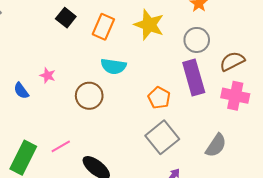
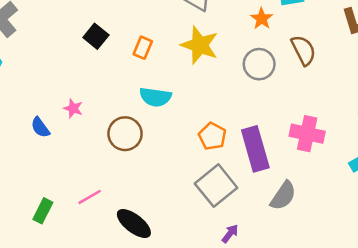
orange rectangle: (103, 27) -> (143, 48), size x0.7
brown semicircle: (232, 61) -> (303, 50), moved, turned 90
purple rectangle: (194, 77) -> (255, 149), moved
green rectangle: (23, 158) -> (43, 211), size x0.6

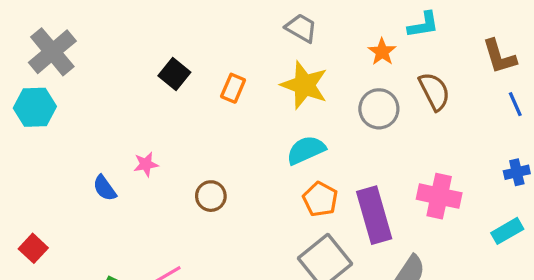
cyan semicircle: (155, 97) -> (306, 150), moved, turned 148
pink star: (73, 108) -> (146, 164), turned -30
brown circle: (125, 134) -> (211, 196), size x0.7

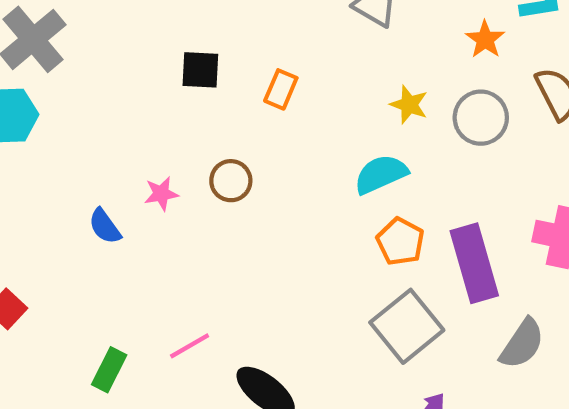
black square: (174, 74) -> (200, 70), turned -36
yellow star: (304, 85) -> (409, 105), moved, size x0.6
brown circle: (211, 196) -> (231, 181), moved

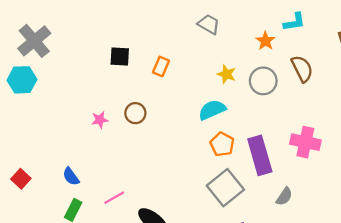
blue semicircle: (105, 226) -> (71, 177), moved
gray semicircle: (522, 344) -> (284, 197), size x0.7

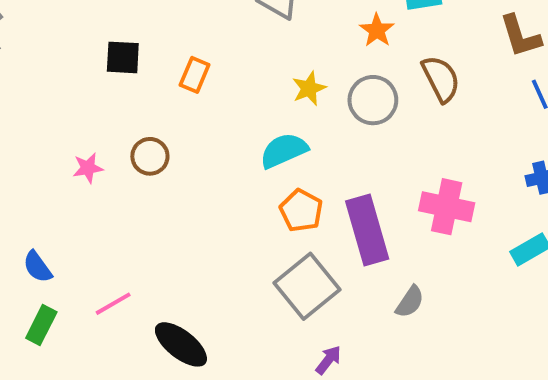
yellow star: (227, 74) -> (309, 88), turned 30

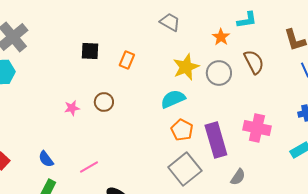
yellow star: (309, 88) -> (186, 67), size x1.5
pink line: (113, 304) -> (89, 167), moved

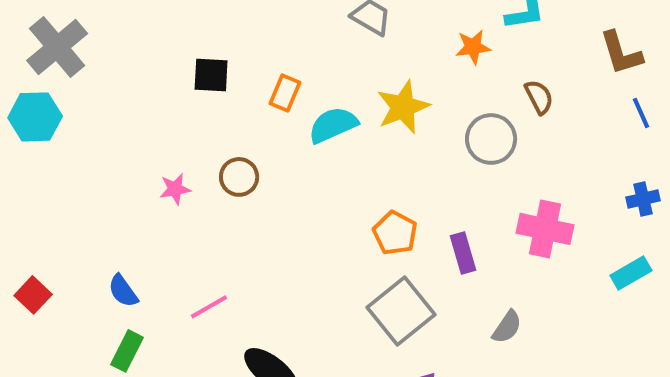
orange star: (221, 37) -> (473, 47), turned 30
brown semicircle: (254, 62) -> (539, 97), size x0.7
gray circle: (219, 73) -> (491, 139), moved
cyan semicircle: (173, 99) -> (333, 125), moved
purple rectangle: (216, 140) -> (463, 253), size x0.6

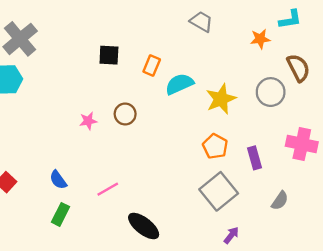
brown semicircle: (539, 97) -> (298, 68), size x1.4
yellow star: (403, 107) -> (221, 99), moved

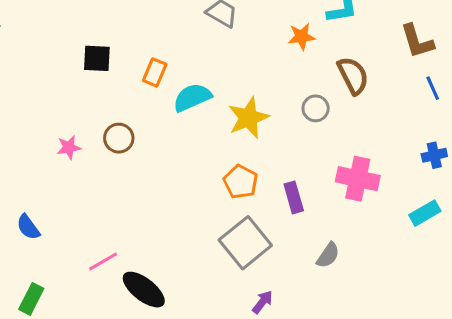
gray circle: (271, 92) -> (316, 108), size x0.7
pink line: (108, 189) -> (103, 261), moved
green rectangle: (60, 214) -> (31, 299), moved

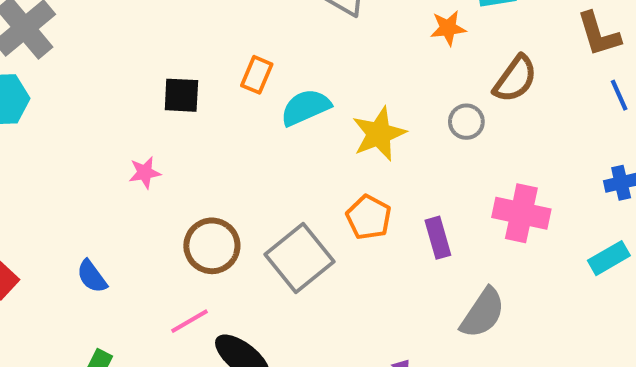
black square: (97, 58) -> (181, 95), moved
brown semicircle: (353, 76) -> (515, 79), turned 63
brown circle: (119, 138) -> (212, 246), moved, size x1.4
gray square: (245, 243) -> (299, 258), moved
gray semicircle: (328, 255) -> (483, 313), size x1.5

